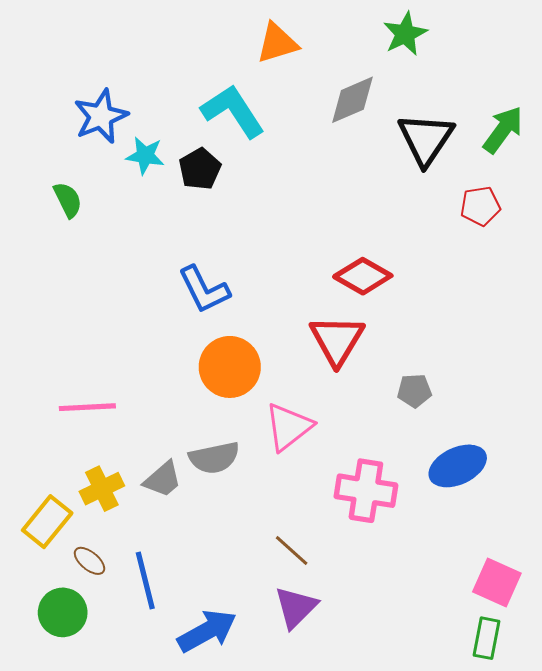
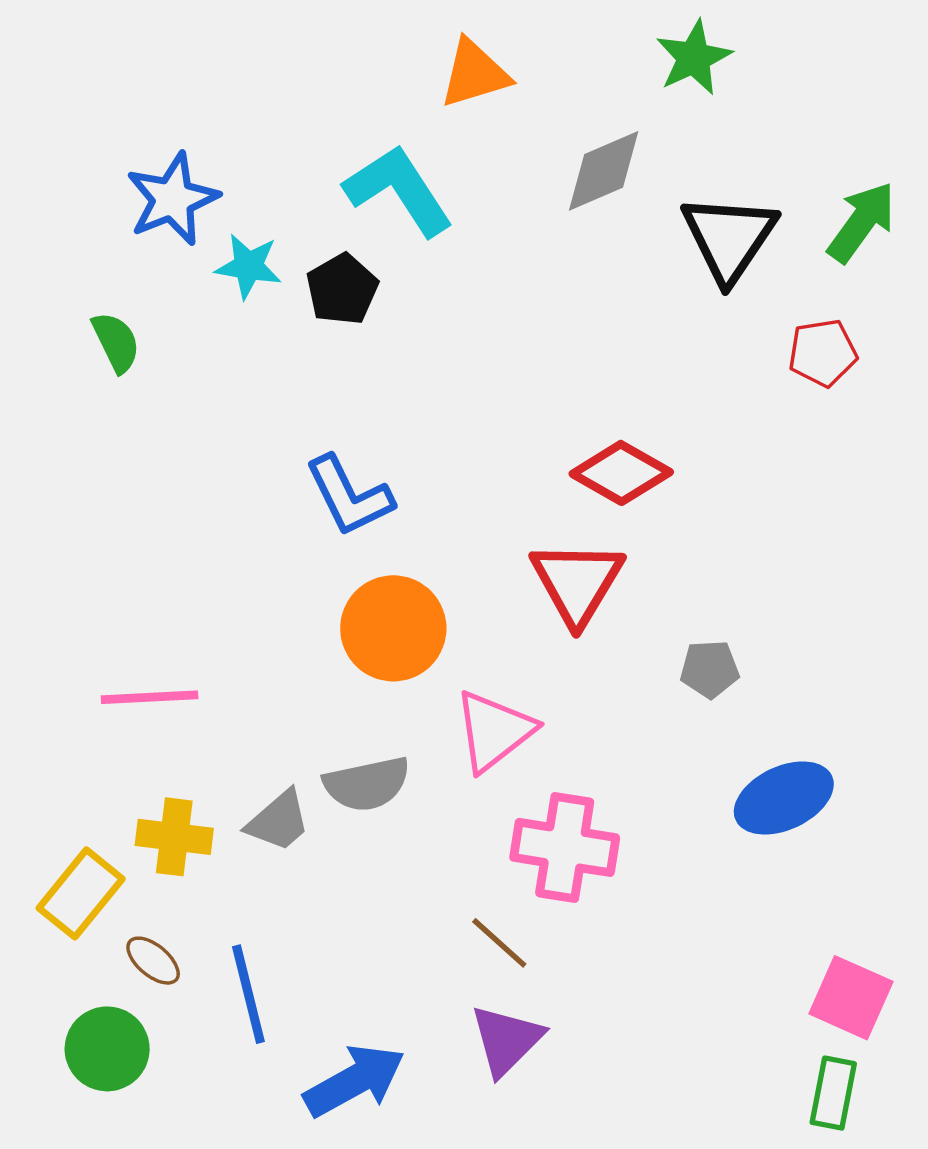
yellow cross: (102, 489) -> (174, 837), turned 33
pink cross: (366, 491) -> (565, 847), moved

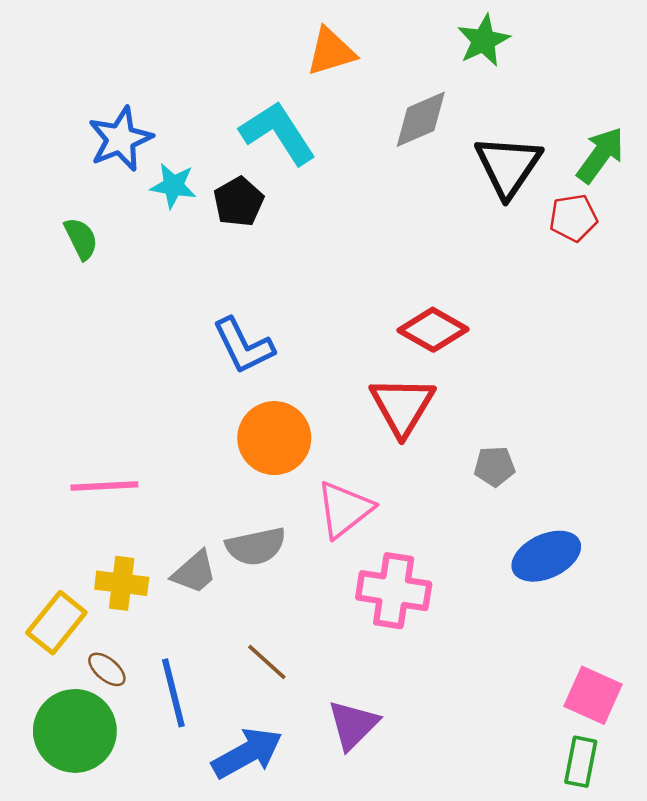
red pentagon: (823, 353) -> (573, 218), moved
brown line: (499, 943) -> (267, 662), moved
green circle: (107, 1049) -> (75, 731), size x1.4

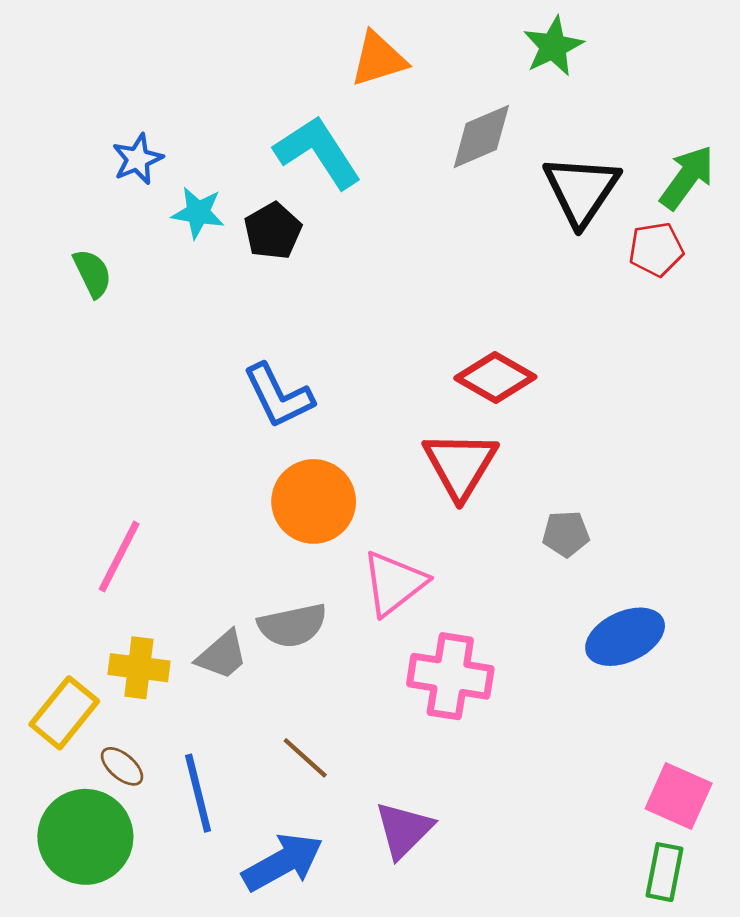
blue star: (120, 139) -> (138, 159), size x0.7
pink line: (104, 486) -> (119, 556), turned -60

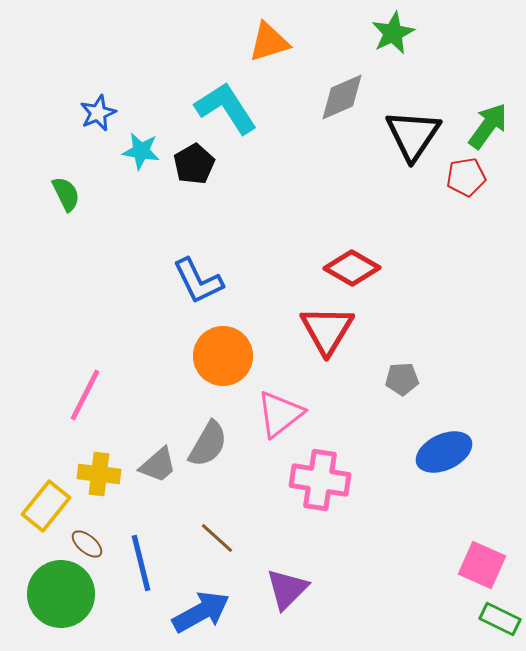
gray semicircle: (293, 625) -> (208, 444), turned -48
green rectangle: (664, 872) -> (500, 619), moved, turned -75

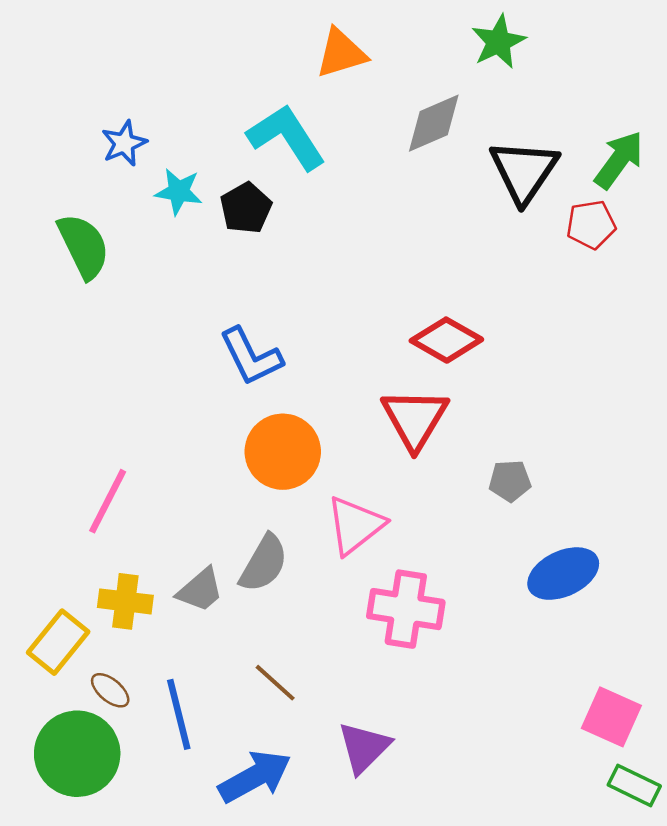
green semicircle: (66, 194) -> (84, 246), size x1.5

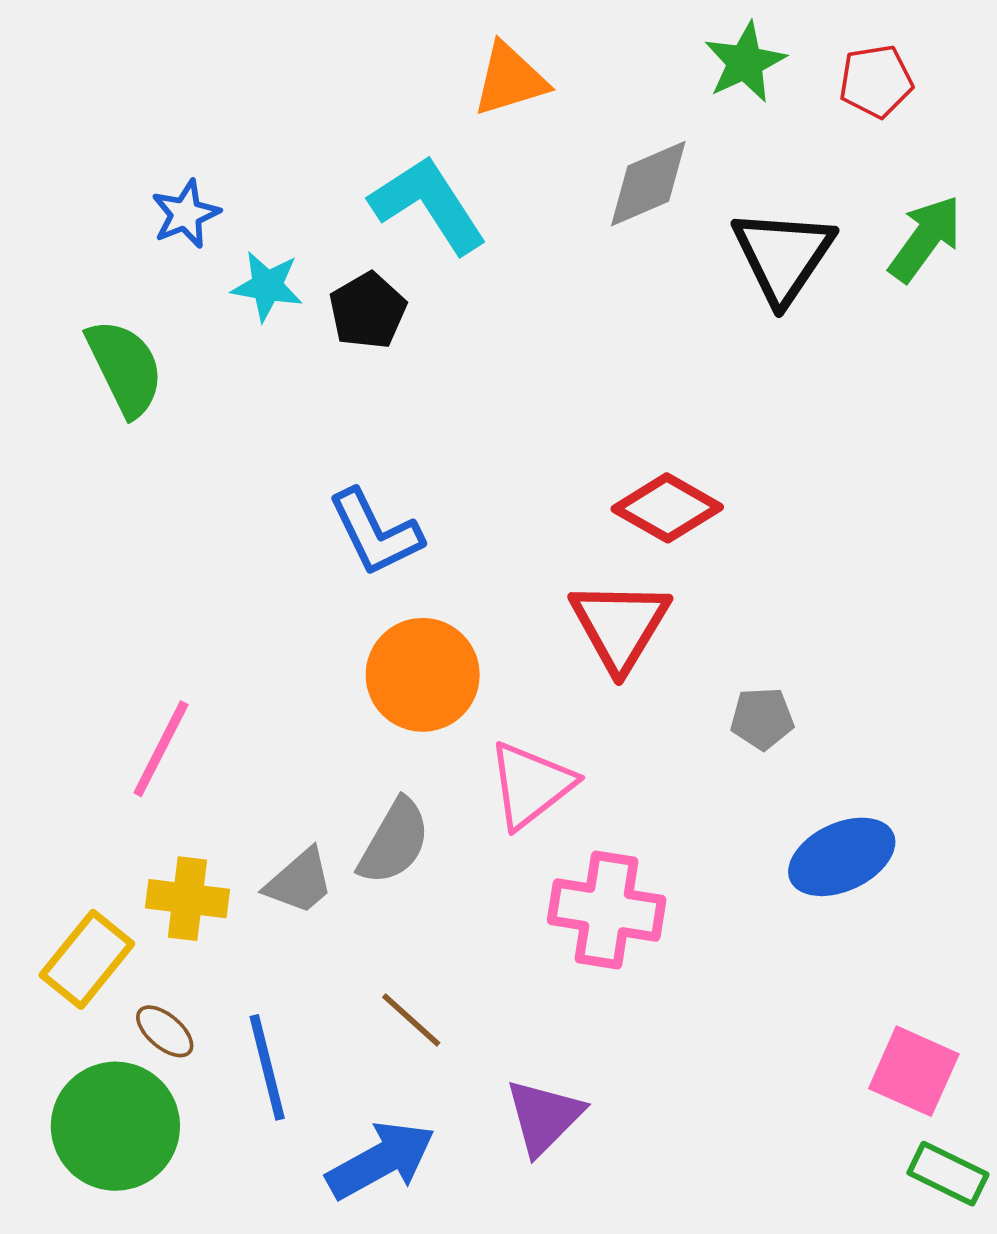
red pentagon: (591, 225) -> (876, 81), moved

